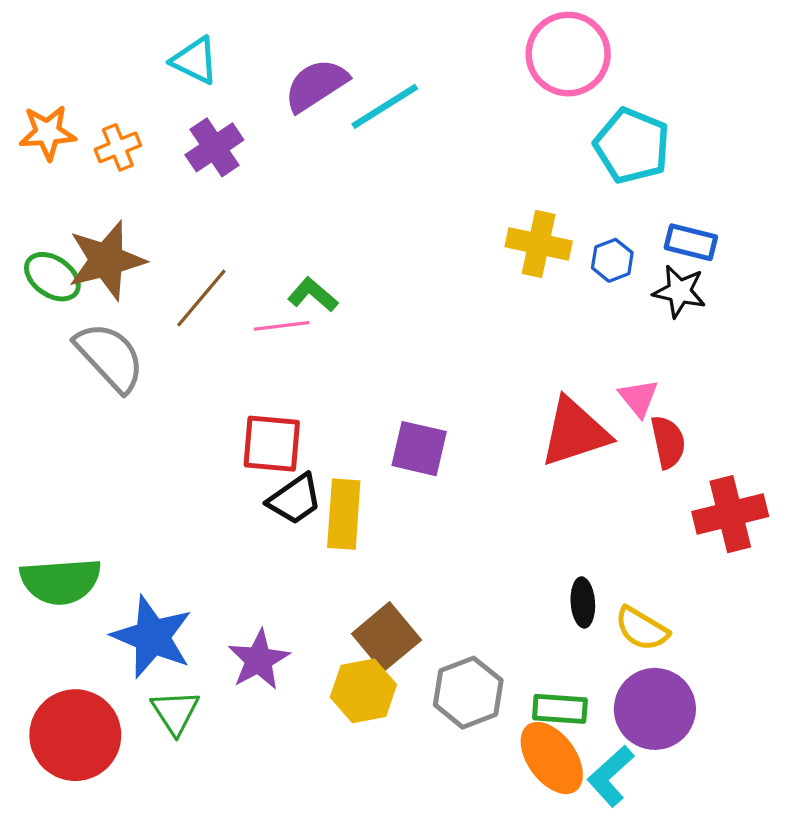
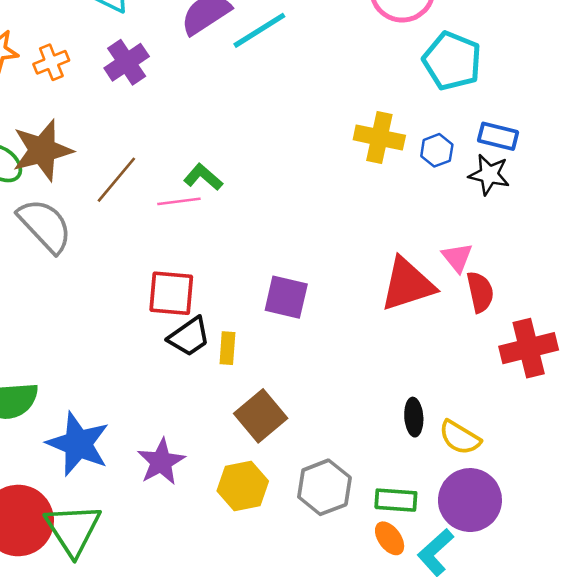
yellow rectangle: (344, 514) -> (227, 348), size x0.6
brown square: (386, 637) -> (261, 416), moved
green triangle: (175, 712) -> (73, 529), moved, size x1.5
orange ellipse: (552, 758) -> (390, 538), size x0.6

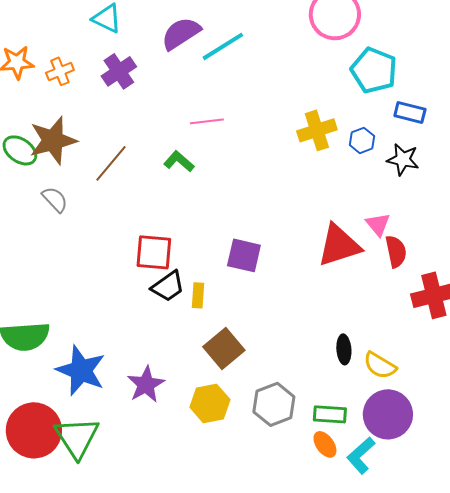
blue rectangle: (498, 136) -> (410, 112), moved
yellow cross: (379, 138) -> (317, 130), turned -30
pink line: (179, 201) -> (207, 121), moved
gray semicircle: (45, 226) -> (55, 199), size x0.6

